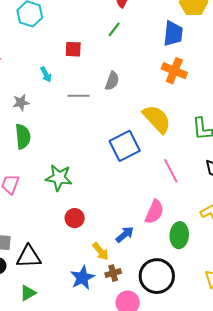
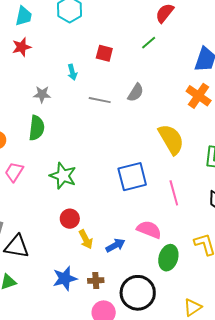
blue square: (125, 146) -> (132, 177), moved
pink semicircle: (154, 212) -> (149, 230), turned -105
yellow arrow: (101, 251) -> (86, 239), moved

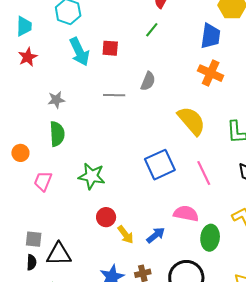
cyan arrow: (72, 72) -> (79, 52), moved, size x1.8

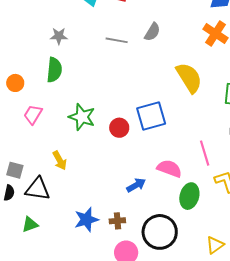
pink line: (204, 173) -> (205, 153), moved
red circle: (106, 217) -> (119, 128), moved
yellow arrow: (126, 235) -> (60, 160), moved

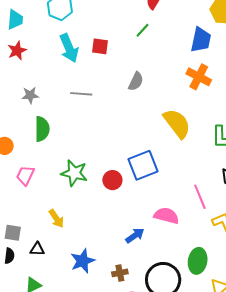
gray star: (59, 36) -> (30, 95), moved
gray line: (117, 40) -> (81, 94), moved
black triangle: (38, 189) -> (37, 249), size x0.6
green ellipse: (189, 196) -> (198, 261), moved
blue star: (86, 220) -> (83, 261), moved

